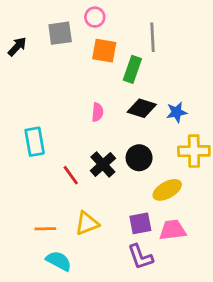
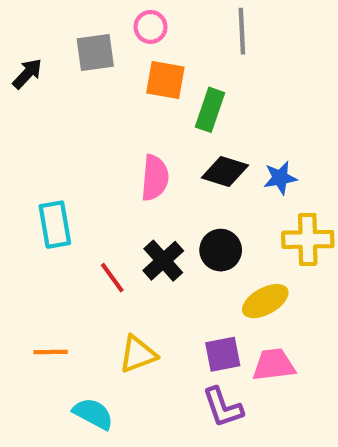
gray line: (152, 37) -> (242, 31), moved
pink semicircle: (98, 112) -> (155, 178), size x1.5
orange line: (45, 229) -> (51, 352), moved

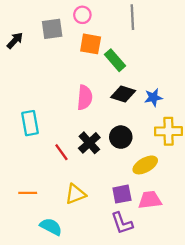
green rectangle: (210, 110) -> (115, 60), turned -60

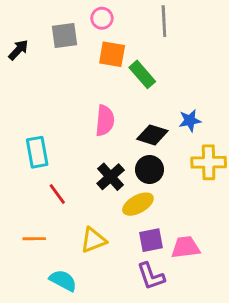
black diamond: (123, 94) -> (152, 135), moved
red line: (61, 152) -> (57, 194), moved
yellow ellipse: (145, 165) -> (138, 204), moved

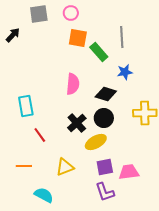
gray line: (164, 21) -> (122, 37), moved
gray square: (65, 36) -> (39, 14), moved
blue star: (190, 121) -> (125, 72), moved

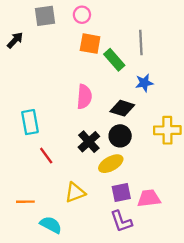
orange line: (24, 166) -> (25, 202), moved

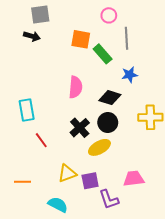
pink circle: (82, 15) -> (109, 15), moved
black arrow: (15, 40) -> (32, 36), moved, turned 63
purple square: (121, 192) -> (90, 181), moved
cyan semicircle: (51, 225) -> (58, 205), moved

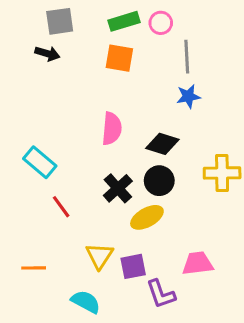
green rectangle: (103, 54) -> (124, 21), moved, turned -66
blue star: (130, 75) -> (188, 96), moved
cyan rectangle: (27, 110) -> (40, 162), turned -40
yellow triangle: (67, 173) -> (99, 256), turned -36

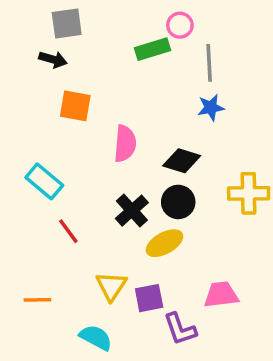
green rectangle: (124, 21) -> (152, 49), moved
orange square: (119, 58) -> (75, 106), moved

